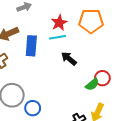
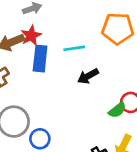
red star: (59, 23) -> (31, 36), moved
black arrow: (69, 59) -> (88, 76), turned -70

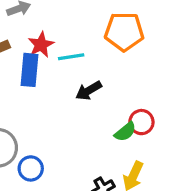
red star: (31, 36) -> (41, 45), moved

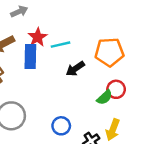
orange pentagon: (124, 32) -> (109, 52), moved
blue circle: (31, 168) -> (61, 126), moved

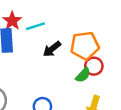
orange pentagon: (109, 52) -> (85, 46), moved

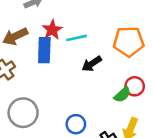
orange pentagon: (85, 46) -> (129, 41), moved

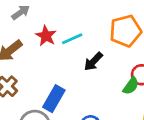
blue rectangle: (44, 50) -> (54, 99), moved, turned 40

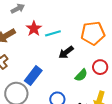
green semicircle: (131, 86) -> (81, 75), moved

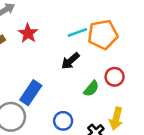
cyan line: (53, 33) -> (77, 32), moved

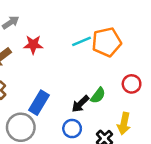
red star: (28, 33) -> (33, 45), turned -30
black arrow: (70, 61) -> (80, 104), moved
red circle: (115, 77) -> (132, 84), moved

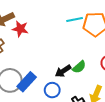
red star: (33, 45) -> (20, 29), moved
blue rectangle: (39, 103) -> (27, 82), moved

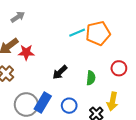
green semicircle: (79, 67) -> (91, 78), turned -32
black arrow: (63, 71) -> (60, 72), moved

